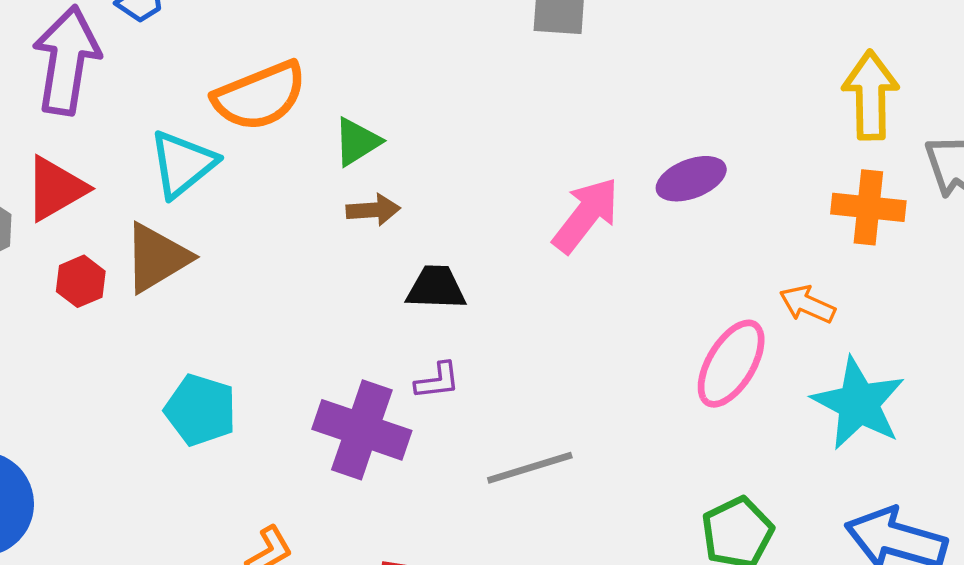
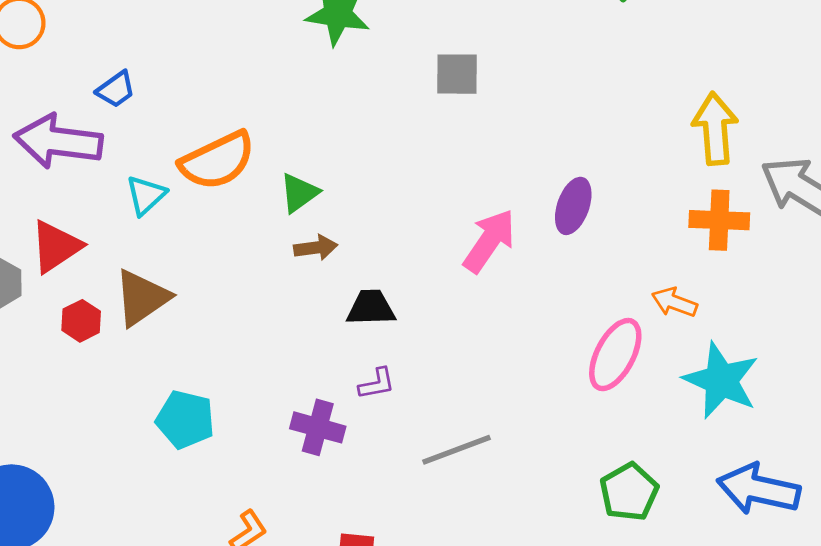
purple arrow: (67, 60) -> (58, 141), turned -88
cyan triangle: (182, 164) -> (146, 195), moved, size x0.7
purple ellipse: (691, 179) -> (573, 206), turned -46
purple cross: (362, 430) -> (318, 427), size x0.7

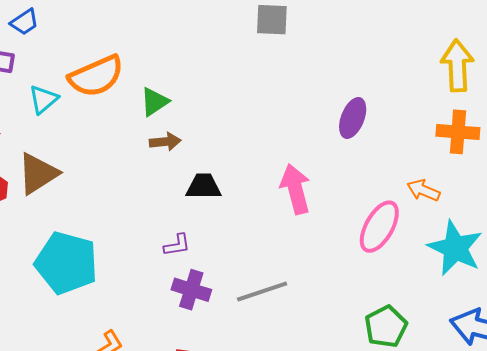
pink arrow: (489, 241) -> (295, 189), moved, turned -51
purple L-shape: (377, 384) -> (177, 245), moved
cyan pentagon: (185, 420) -> (66, 263), size x1.5
purple cross: (318, 427) -> (191, 290), moved

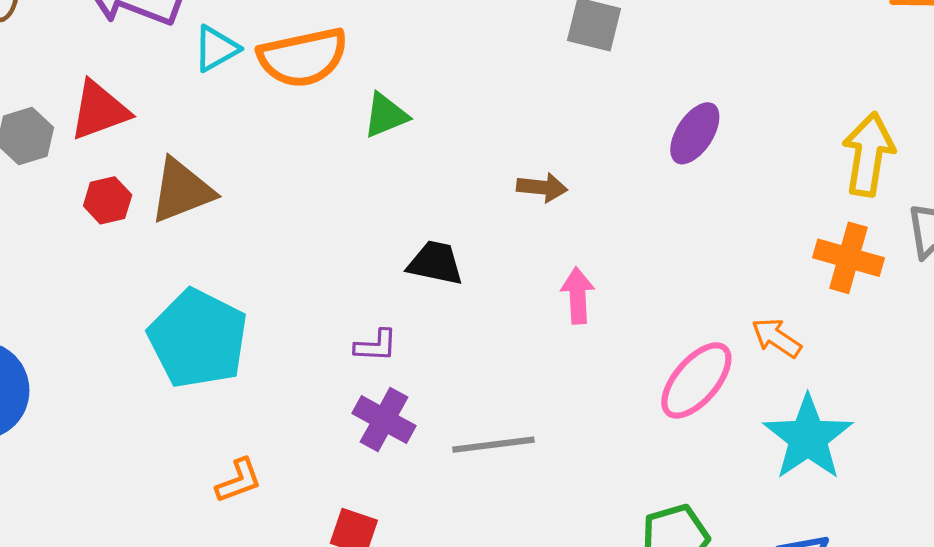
cyan triangle: (43, 99) -> (216, 48), moved
purple ellipse: (353, 118) -> (695, 133), moved
brown arrow: (165, 142) -> (542, 187), moved
pink arrow: (295, 189) -> (578, 296), size x0.7

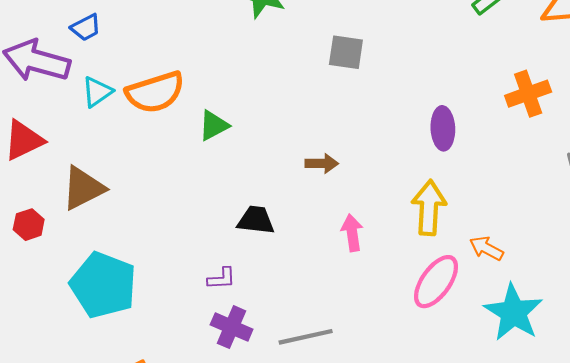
purple ellipse: (695, 133) -> (443, 128), moved, turned -30
yellow arrow: (868, 154) -> (429, 208), moved
red hexagon: (108, 200) -> (29, 225), moved
orange cross: (849, 258) -> (528, 94), moved, turned -30

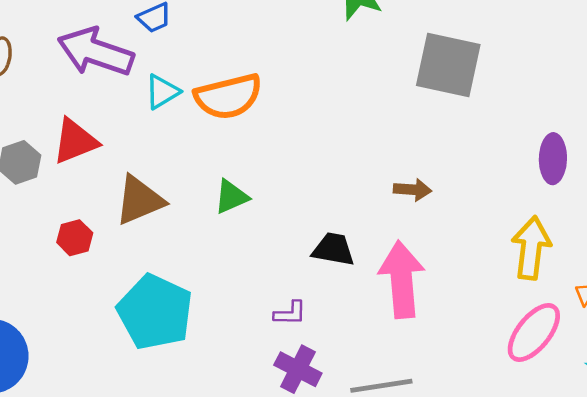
gray square: (346, 52) -> (448, 65), size x1.6
green triangle: (214, 125) -> (231, 197), moved
pink arrow: (352, 233) -> (402, 280), moved, size x1.8

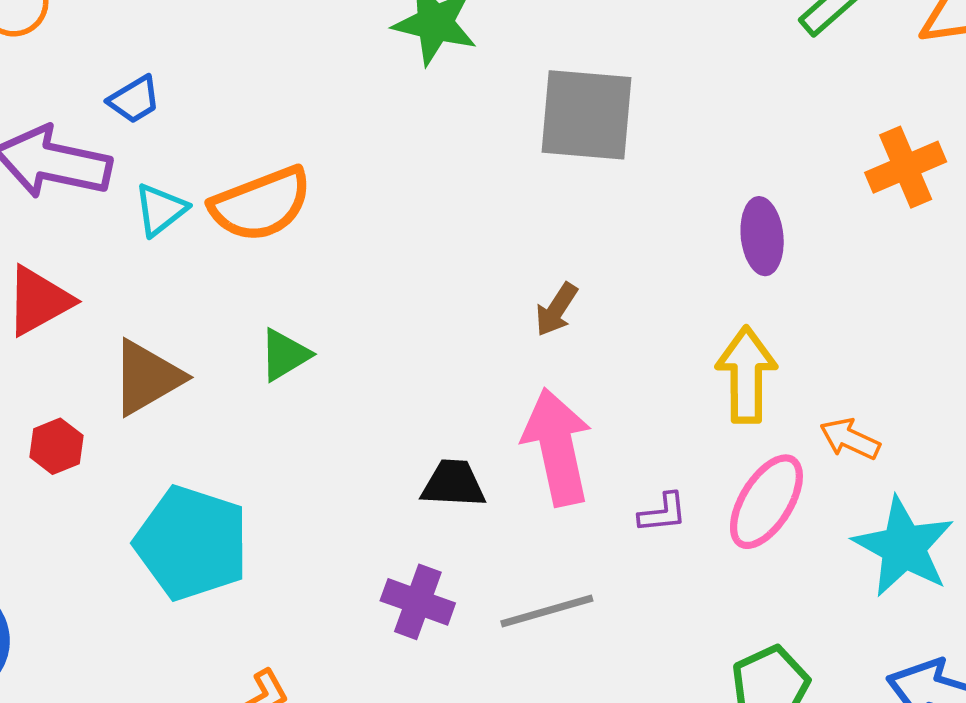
brown arrow: (413, 190) -> (556, 310), turned 126
black trapezoid: (333, 249) -> (453, 484), moved
purple L-shape: (290, 313) -> (663, 513), moved

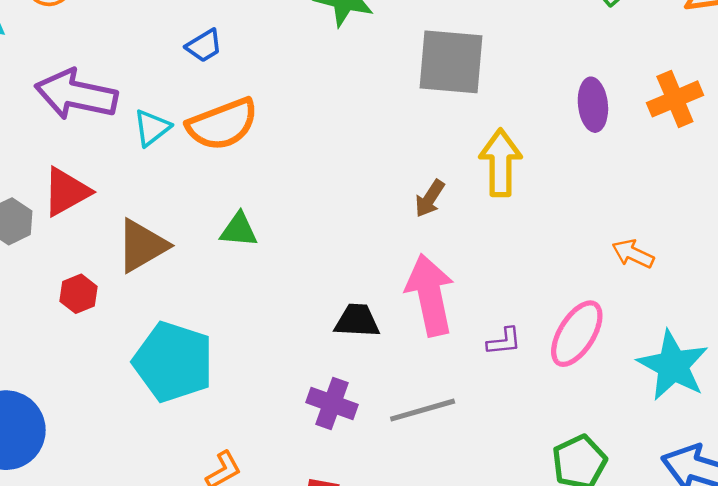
blue trapezoid: (134, 100) -> (204, 46), moved
purple ellipse: (762, 236) -> (593, 105), moved
green triangle: (285, 355) -> (239, 230), turned 36
yellow arrow: (746, 375) -> (500, 163), moved
orange arrow: (850, 439) -> (633, 254), moved

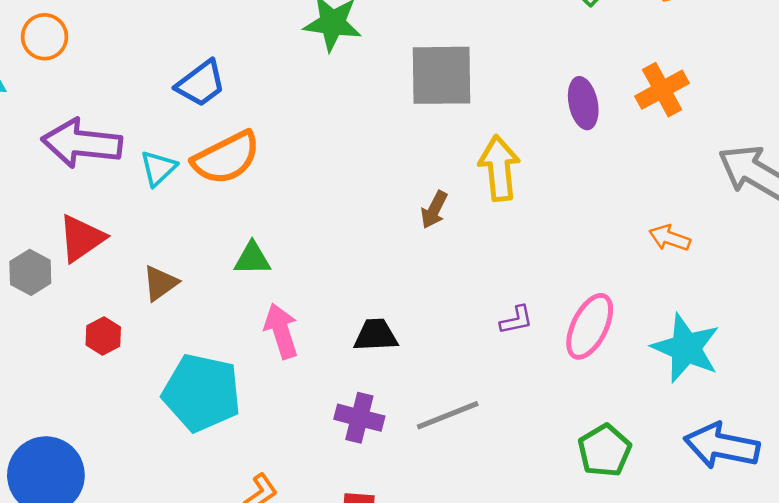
blue trapezoid: (204, 46) -> (201, 84), size x1.4
brown triangle: (142, 246) -> (160, 283), size x0.7
orange arrow: (633, 254) -> (670, 238), moved
pink arrow: (430, 295) -> (281, 331), moved, size x0.7
purple L-shape: (504, 341) -> (516, 320), moved

